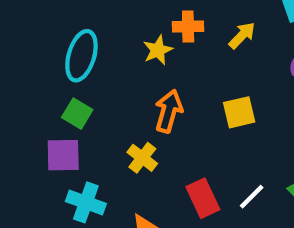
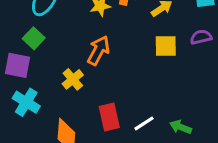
yellow square: (239, 112) -> (166, 46), moved

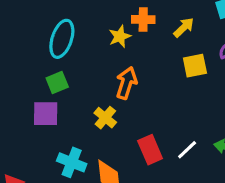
green square: (34, 38) -> (57, 82), turned 35
cyan cross: (26, 102) -> (72, 162), moved

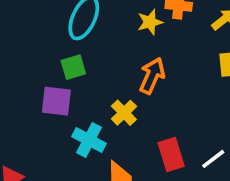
cyan cross: (72, 162) -> (89, 140), moved

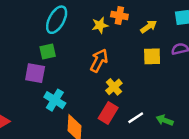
yellow cross: (124, 113) -> (114, 87), moved
red rectangle: (171, 154) -> (108, 113), turned 45

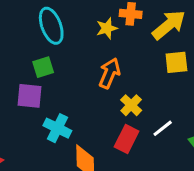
cyan ellipse: (57, 20) -> (51, 26), turned -44
yellow arrow: (149, 27) -> (169, 25), size x1.6
white line: (136, 118) -> (163, 128), moved

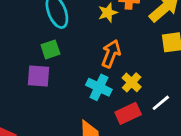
cyan cross: (57, 128) -> (99, 87), moved
red rectangle: (127, 139) -> (128, 113), turned 40

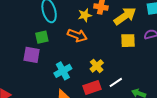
orange arrow: (111, 54) -> (77, 35), moved, turned 84
cyan cross: (99, 87) -> (63, 71), moved, turned 30

